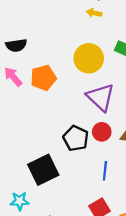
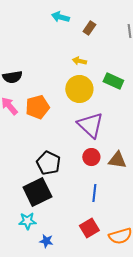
yellow arrow: (94, 13) -> (79, 61), moved
black pentagon: (76, 138) -> (48, 163), moved
cyan star: (20, 201) -> (27, 221), moved

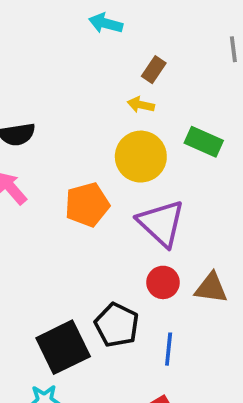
brown rectangle: (89, 28) -> (154, 70), moved
orange pentagon: (37, 107) -> (87, 205), moved
black pentagon: (48, 163) -> (117, 325), moved

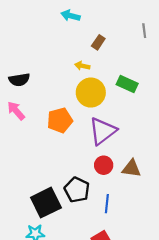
yellow arrow: (141, 105) -> (82, 66), moved
purple triangle: (161, 223) -> (103, 131), turned 40

